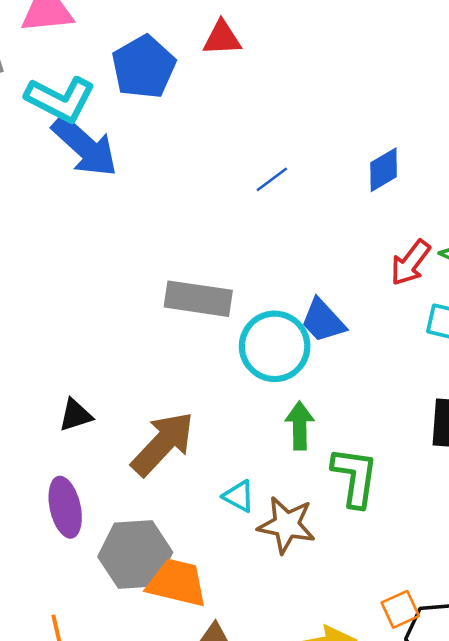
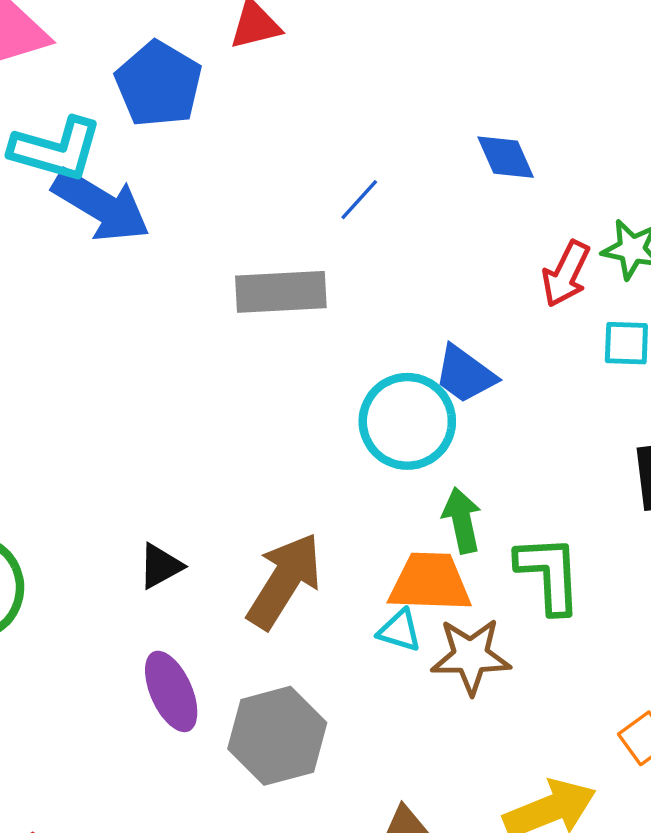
blue diamond: (384, 170) -> (506, 157), turned -72
gray rectangle: (198, 299) -> (281, 292), moved
orange trapezoid: (177, 583) -> (430, 582), moved

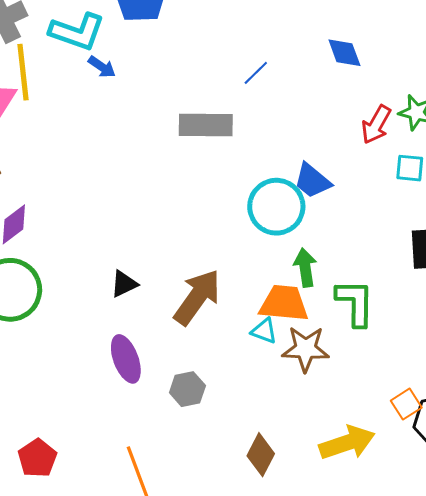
blue arrow: (101, 205) -> (102, 67), size x0.5
gray hexagon: (277, 736) -> (187, 389), size x0.6

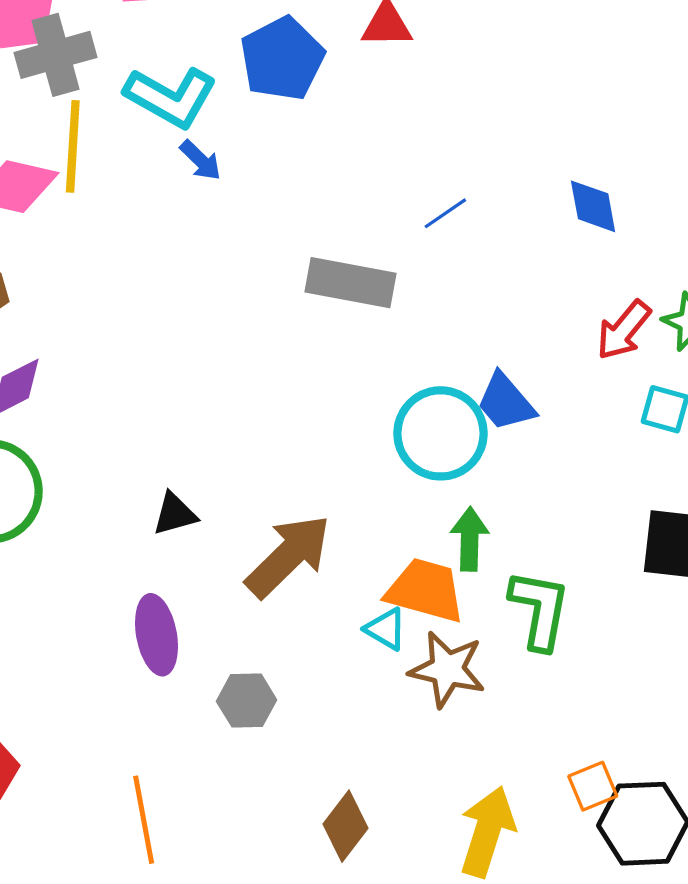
yellow arrow: (347, 443) -> (487, 832), turned -64

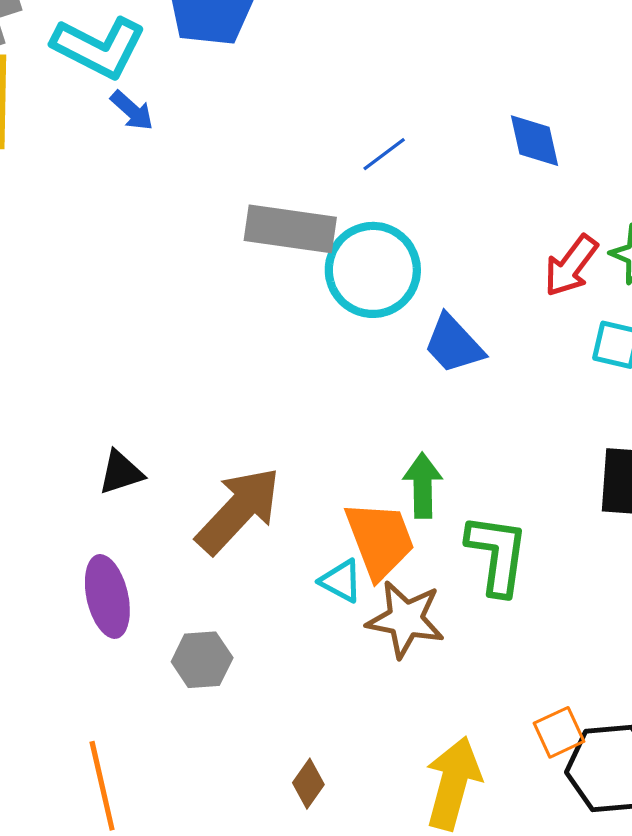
cyan circle: (441, 433) -> (373, 270), moved
orange trapezoid: (425, 590) -> (380, 540), turned 56
brown diamond: (346, 826) -> (308, 784), size x0.7

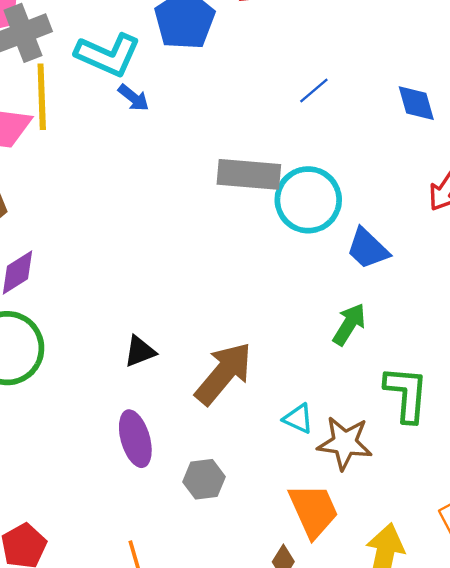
blue line: (384, 154) -> (314, 90), moved
green arrow: (423, 485) -> (349, 324), moved, turned 36
orange trapezoid: (380, 540) -> (313, 510), moved

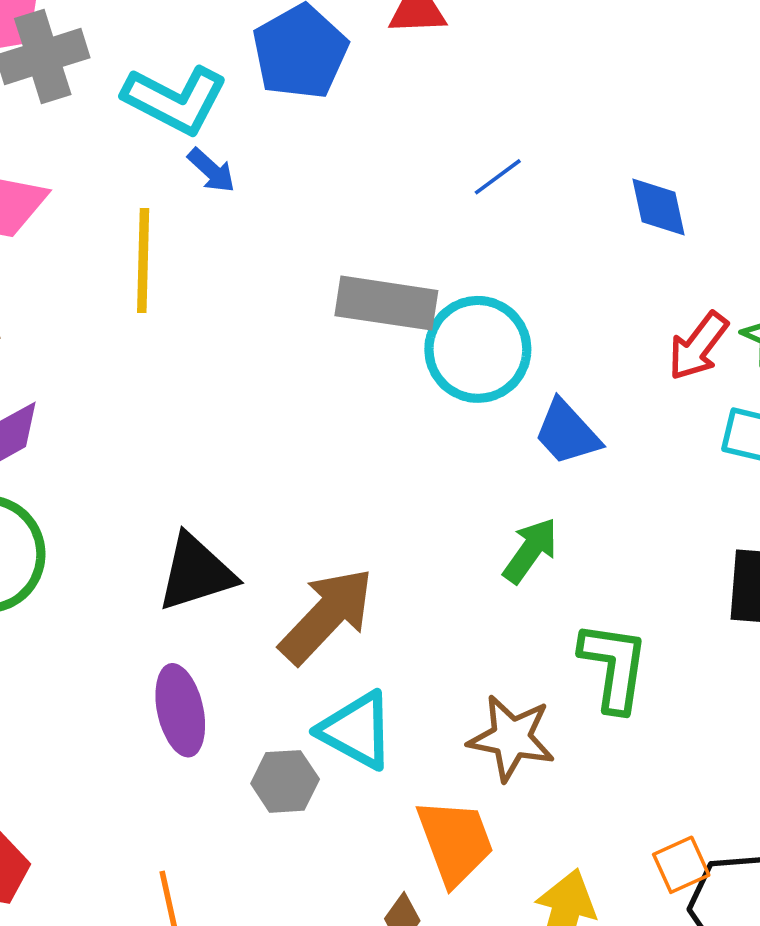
yellow line: (42, 97) -> (143, 260), moved
black triangle: (140, 351) -> (196, 573), size x1.6
cyan triangle: (298, 419) -> (357, 730), moved, size x1.6

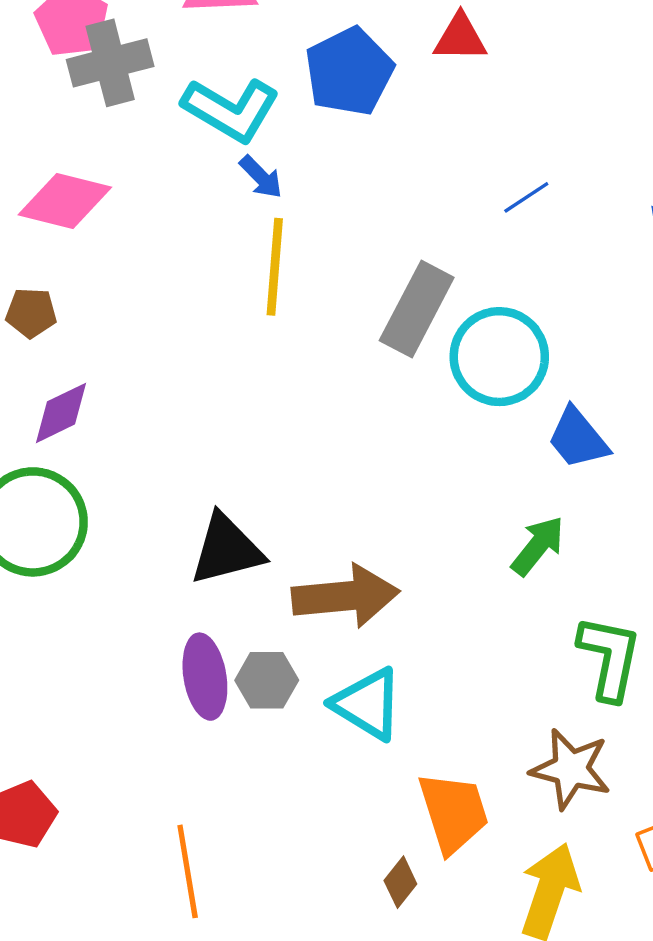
yellow line: (143, 260) -> (275, 267), moved
gray rectangle: (386, 303) -> (417, 309), turned -74
brown arrow: (327, 616) -> (345, 596), turned 38
brown star: (511, 738) -> (571, 769), moved
gray hexagon: (285, 781) -> (267, 680), moved

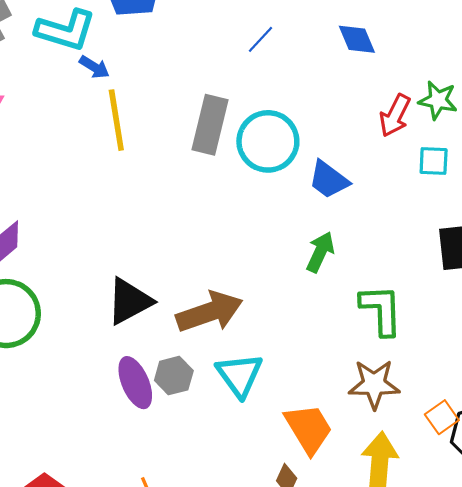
cyan triangle: (368, 704) -> (239, 375), turned 36

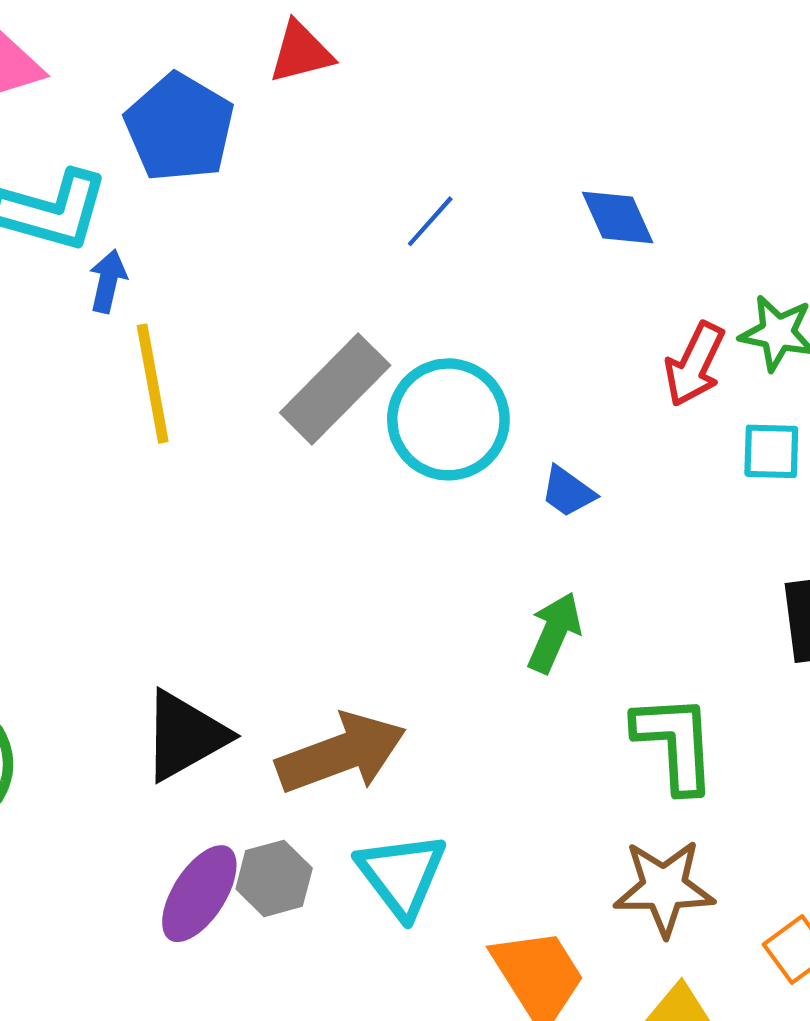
blue arrow: (94, 67) -> (108, 281), turned -108
gray rectangle: (210, 125) -> (335, 389), turned 32
blue trapezoid: (329, 180) -> (568, 492), size x0.7
purple ellipse: (135, 383) -> (199, 894), turned 57

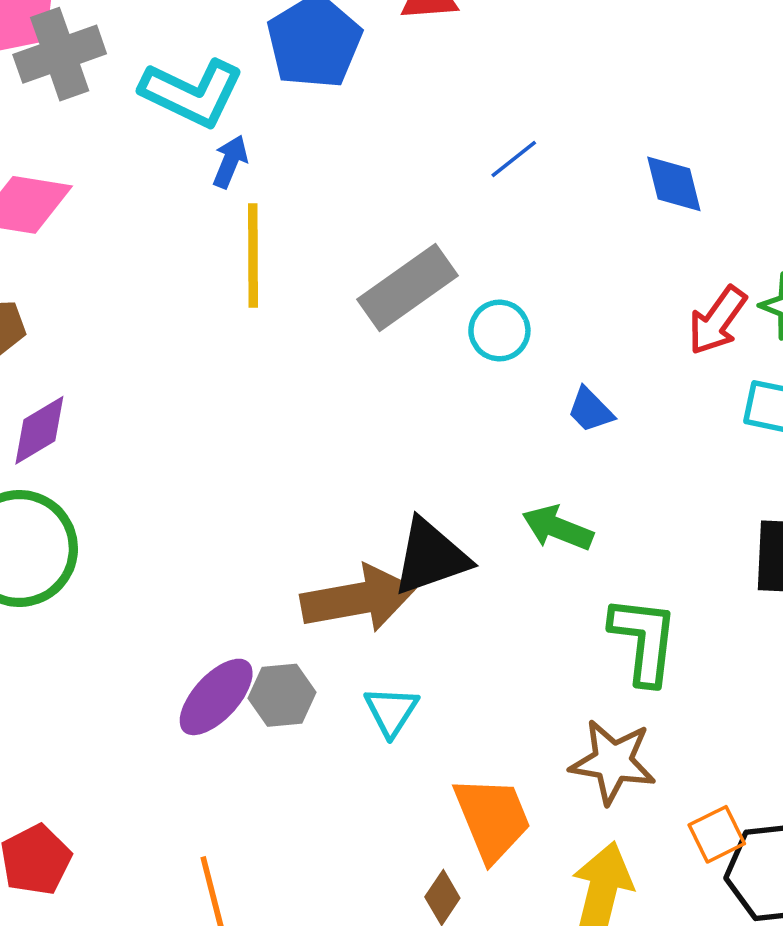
cyan circle: (448, 419) -> (499, 331), size x0.6
green arrow: (554, 633) -> (558, 528), turned -102
black triangle: (185, 736) -> (431, 557), moved
cyan triangle: (402, 875) -> (391, 711), size x0.7

